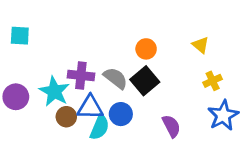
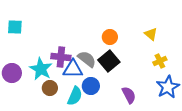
blue triangle: (90, 107) -> (73, 69), moved

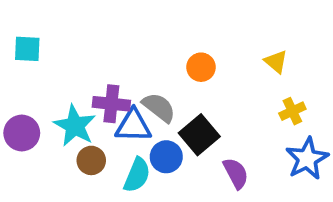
black square: (109, 61) -> (199, 135), moved

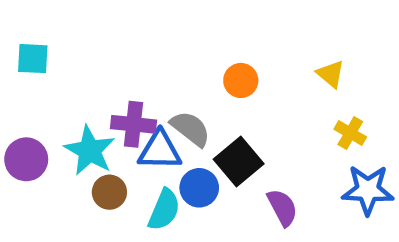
yellow cross: (292, 111) -> (350, 133), turned -35
blue star: (307, 159) -> (368, 190), turned 30

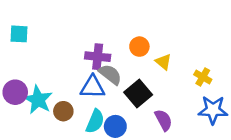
yellow triangle: (331, 74) -> (163, 62), moved
purple cross: (134, 124) -> (98, 57), moved
cyan star: (90, 151) -> (38, 100), moved
blue circle: (199, 188) -> (115, 126), moved

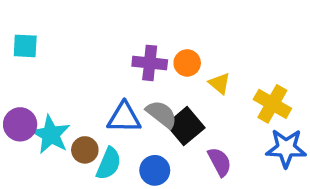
purple cross: (98, 57) -> (150, 63), moved
gray semicircle: (110, 74) -> (162, 114), moved
yellow cross: (203, 77) -> (272, 104), size x1.5
cyan semicircle: (95, 121) -> (109, 164), moved

